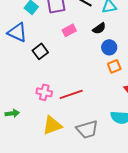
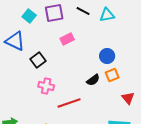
black semicircle: (99, 28) -> (93, 80), moved
pink cross: (44, 92) -> (46, 86), moved

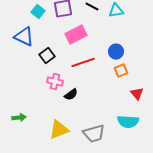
pink rectangle: (67, 39) -> (76, 35), size x1.5
black semicircle: (93, 80) -> (71, 95), moved
red line: (69, 103) -> (83, 63), moved

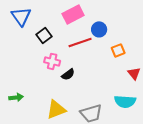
blue triangle: (24, 37) -> (21, 16), turned 30
blue circle: (116, 52) -> (99, 29), moved

